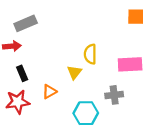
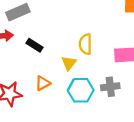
black rectangle: (22, 73) -> (34, 45), moved, turned -35
cyan hexagon: (86, 113) -> (81, 90), moved

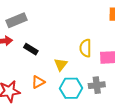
yellow semicircle: (85, 44) -> (85, 48), moved

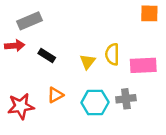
yellow triangle: (61, 65) -> (88, 62), moved

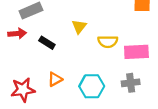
yellow semicircle: (112, 54) -> (108, 42), turned -90
yellow triangle: (88, 62) -> (79, 27), moved
gray cross: (126, 99) -> (131, 83), moved

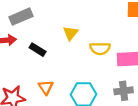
orange triangle: (55, 79) -> (46, 87), turned -35

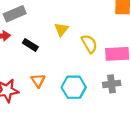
yellow semicircle: (100, 48) -> (89, 44), turned -120

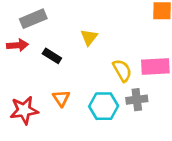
yellow semicircle: (89, 44) -> (122, 70), moved
gray cross: (112, 84) -> (137, 100), moved

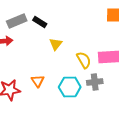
yellow triangle: (89, 37) -> (56, 44), moved
black rectangle: (52, 56) -> (40, 22), moved

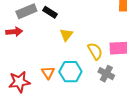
gray cross: (95, 82) -> (106, 74), turned 35
cyan hexagon: (70, 87) -> (70, 72), moved

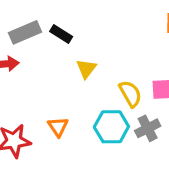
cyan hexagon: (70, 72) -> (111, 127), moved
gray cross: (106, 74) -> (148, 128), turned 35

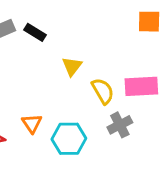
yellow triangle: (86, 69) -> (72, 66), moved
cyan hexagon: (111, 127) -> (69, 139), moved

